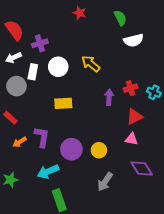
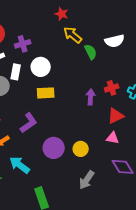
green semicircle: (120, 18) -> (91, 52), moved
yellow arrow: (91, 64) -> (73, 35), moved
yellow rectangle: (63, 103) -> (46, 93), moved
purple L-shape: (42, 137) -> (29, 123), moved, turned 45
cyan arrow: (48, 172) -> (20, 165), moved, turned 60

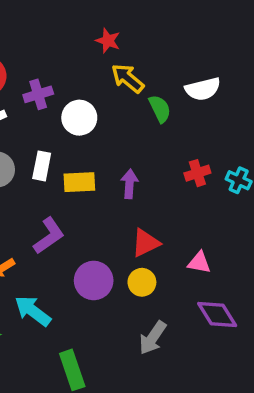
white circle: (41, 67) -> (79, 118), moved
white rectangle: (16, 72) -> (42, 166), moved
purple arrow: (91, 97) -> (129, 184), moved
red triangle: (116, 116) -> (146, 243), moved

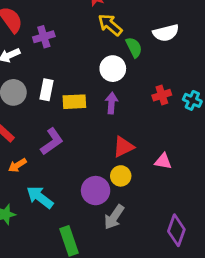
white circle: (79, 118) -> (113, 69), moved
purple circle: (94, 280) -> (96, 191), moved
purple diamond: (217, 314) -> (176, 230), moved, turned 52
gray arrow: (153, 338) -> (114, 217), moved

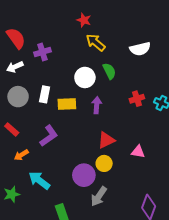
green semicircle: (134, 47) -> (109, 71), moved
white circle: (113, 69) -> (85, 77), moved

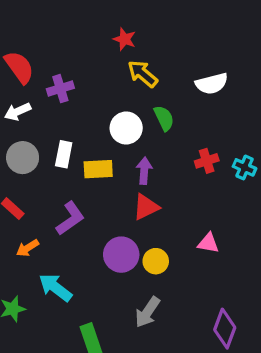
red triangle: (106, 140) -> (146, 207), moved
purple circle: (84, 175) -> (121, 255), moved

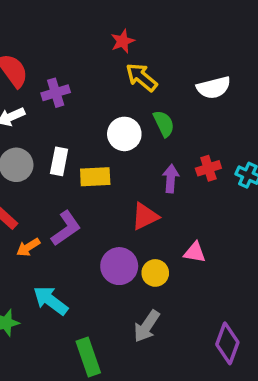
red star: (124, 39) -> (123, 41), turned 30
purple arrow: (144, 171) -> (171, 179), moved
pink triangle: (208, 243) -> (195, 252), moved
orange arrow: (27, 248) -> (28, 247), moved

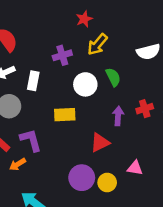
yellow arrow: (141, 77) -> (97, 44), turned -90
purple cross: (56, 93) -> (62, 55), moved
white rectangle: (59, 161) -> (33, 81), moved
purple L-shape: (66, 228) -> (31, 140), moved, turned -70

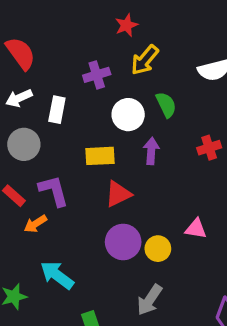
purple arrow: (118, 116) -> (151, 151), moved
red triangle: (100, 143) -> (118, 194), moved

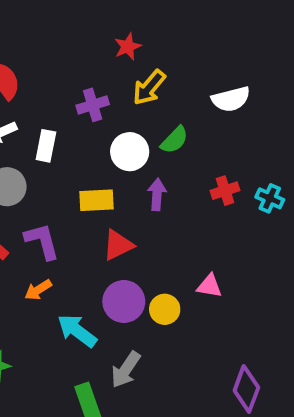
green semicircle: (166, 105) -> (174, 140), turned 70
orange arrow: (35, 224) -> (38, 290), moved
cyan arrow: (57, 275) -> (77, 331), moved
gray arrow: (150, 300) -> (126, 370), moved

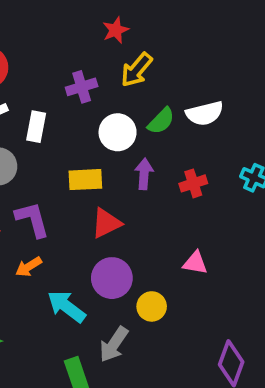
white semicircle: (231, 99) -> (205, 113), moved
red cross: (225, 191) -> (193, 183), moved
yellow circle: (165, 309) -> (152, 306), moved

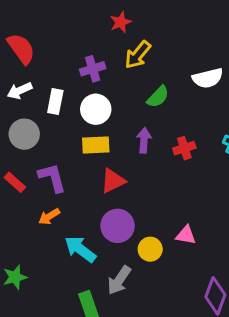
white semicircle: (205, 113) -> (208, 78), moved
white circle: (118, 132) -> (96, 109), moved
pink triangle: (195, 263) -> (186, 235), moved

